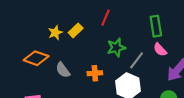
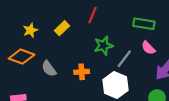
green rectangle: (156, 26) -> (144, 24), turned -72
yellow star: (55, 33) -> (30, 30), moved

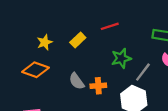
red line: (93, 15) -> (110, 26), turned 49
gray semicircle: (49, 69) -> (77, 81), moved

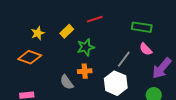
green star: (121, 58) -> (86, 47), moved
gray semicircle: (77, 81) -> (67, 82), moved

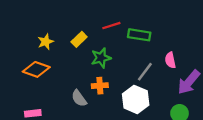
green rectangle: (142, 27) -> (139, 35), moved
pink semicircle: (146, 49) -> (170, 60), turned 32

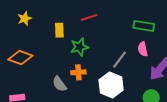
green rectangle: (139, 35) -> (144, 26), moved
yellow rectangle: (79, 39) -> (59, 30), turned -48
yellow star: (46, 42) -> (25, 19), moved

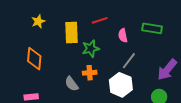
yellow rectangle: (59, 30) -> (71, 32), size x1.5
pink semicircle: (143, 49) -> (123, 35), moved
orange diamond: (20, 58) -> (34, 59), turned 75

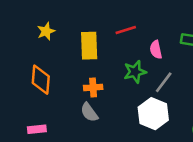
green star: (91, 49) -> (135, 72), moved
orange cross: (90, 73) -> (93, 87), moved

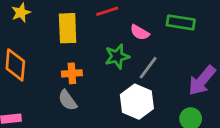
pink semicircle: (156, 50) -> (140, 32), turned -48

